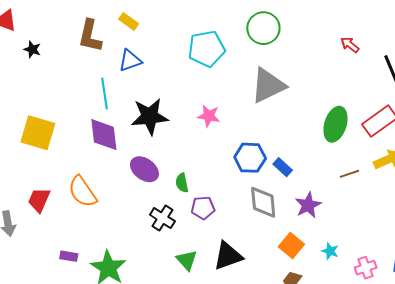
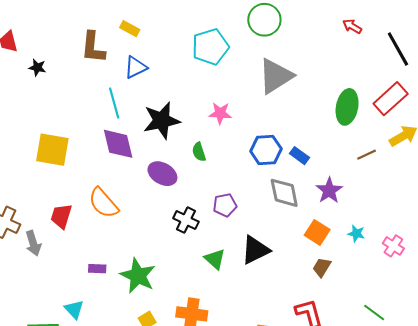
green semicircle: (182, 183) -> (199, 152), moved
pink cross: (366, 268) -> (393, 246), turned -30

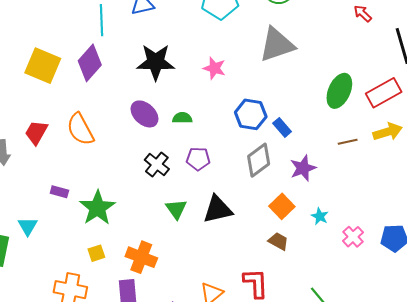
cyan line: (114, 103) -> (101, 20), moved
purple diamond: (118, 144) -> (90, 63), moved, turned 42
green semicircle: (199, 152) -> (182, 118), moved, turned 96
gray diamond: (284, 193) -> (259, 160), turned 52
brown trapezoid: (322, 267) -> (278, 241), turned 75

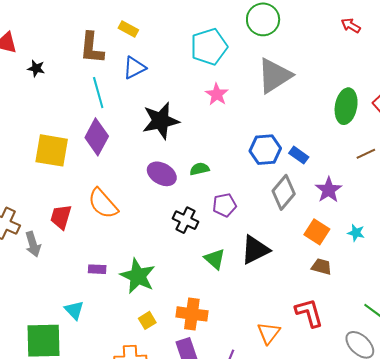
pink star: (214, 68) -> (217, 94), moved, turned 30

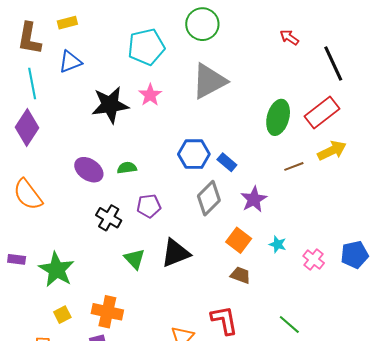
yellow rectangle: (128, 29) -> (67, 23), turned -48
black star: (161, 121) -> (110, 105), moved

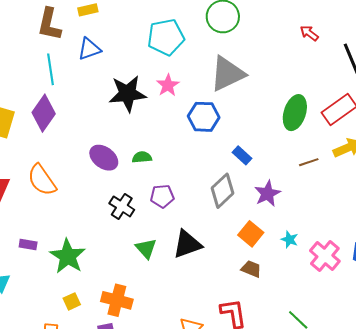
blue hexagon: (194, 154) -> (204, 117), moved
pink cross: (314, 260) -> (325, 256), size x1.4

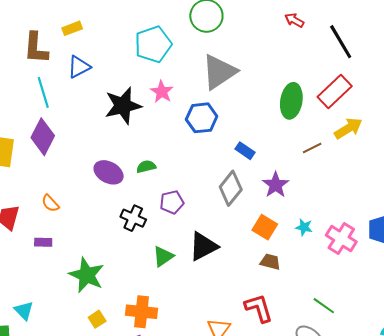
orange semicircle: (42, 180) -> (50, 203), size x0.6
purple rectangle: (28, 245) -> (43, 242), moved
green triangle: (146, 248) -> (163, 256), turned 45

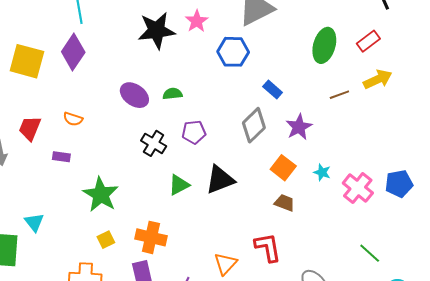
red rectangle: (335, 92) -> (368, 41), size x0.7
orange semicircle: (50, 203) -> (73, 119), turned -36
green line: (324, 306) -> (370, 253), moved

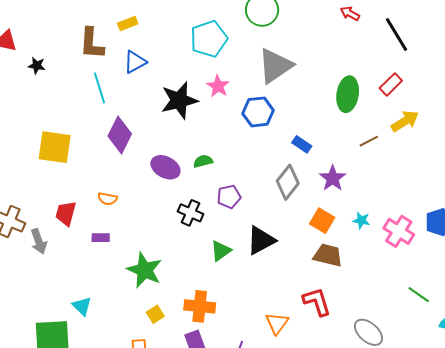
purple diamond: (73, 52) -> (120, 135), moved
brown trapezoid: (285, 203) -> (328, 255), size x1.4

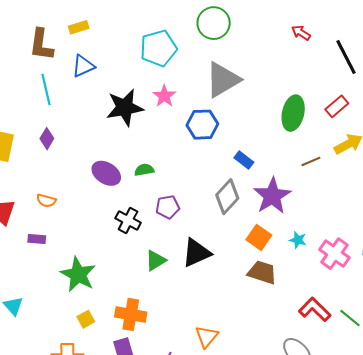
purple diamond: (120, 135) -> (47, 139), moved, size x0.6
purple star: (333, 178) -> (272, 196), size x1.4
red L-shape: (317, 302) -> (315, 309), moved, turned -32

